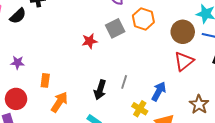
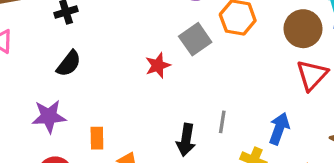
black semicircle: (18, 16) -> (69, 64), moved
purple star: (18, 63) -> (49, 116), size x1.5

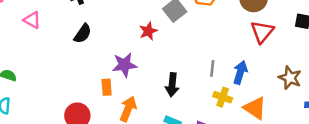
purple star: (49, 116) -> (124, 65), moved
gray line: (222, 122) -> (212, 68), moved

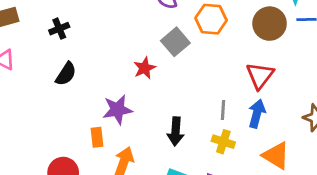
red triangle: (262, 32) -> (260, 76), moved
yellow cross: (223, 97) -> (223, 142), moved

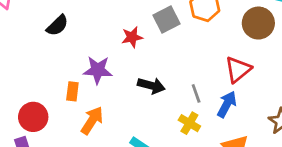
gray line: (223, 110) -> (196, 93), turned -36
black arrow: (176, 131) -> (151, 86), moved, turned -92

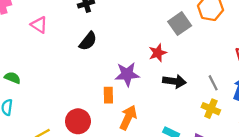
red star: (132, 37) -> (158, 53), moved

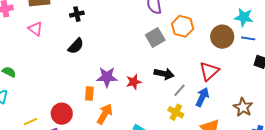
red star: (158, 53) -> (134, 82), moved
black arrow: (174, 81) -> (164, 74), moved
gray line: (213, 83) -> (180, 90), turned 64

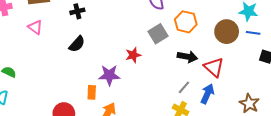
red triangle: (209, 71) -> (214, 67), turned -35
black arrow: (164, 74) -> (187, 57), moved
red star: (134, 82) -> (133, 55), moved

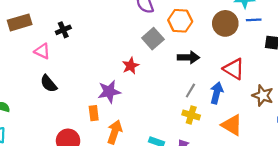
pink triangle: (35, 27) -> (42, 51), moved
black semicircle: (77, 44) -> (49, 84), moved, turned 108
red triangle: (214, 67) -> (234, 69), moved

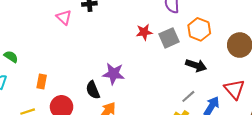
red star: (131, 66) -> (144, 32), moved
black semicircle: (49, 84) -> (93, 90), moved
orange rectangle: (94, 113) -> (42, 81), moved

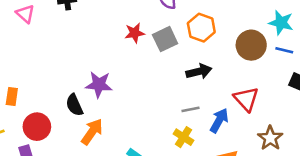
pink triangle: (64, 17) -> (25, 14), moved
black arrow: (196, 65) -> (199, 71), turned -30
gray line: (188, 96) -> (191, 109), turned 32

